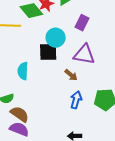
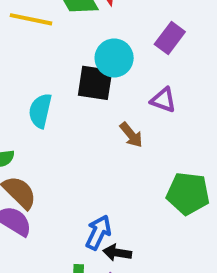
purple triangle: (84, 54) -> (163, 100), size x0.6
blue arrow: (76, 100) -> (98, 232), moved

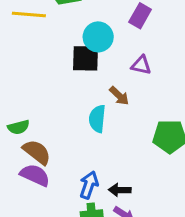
cyan semicircle: (40, 111) -> (97, 119), moved
blue arrow: (98, 232) -> (89, 185), moved

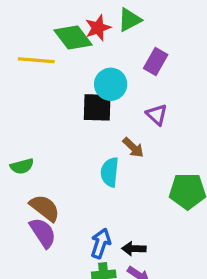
purple triangle: (141, 65) -> (157, 115), turned 30
green semicircle: (18, 127) -> (22, 166), moved
purple semicircle: (35, 175) -> (43, 233), turned 32

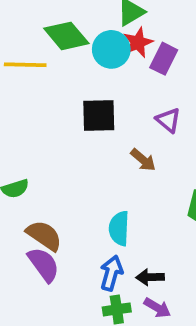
red star: (98, 28) -> (138, 42), moved
cyan circle: (111, 84) -> (111, 49), moved
cyan semicircle: (110, 172) -> (119, 228), moved

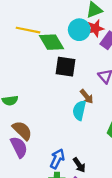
green diamond: (66, 36) -> (52, 42), moved
cyan semicircle: (119, 228) -> (79, 110), moved
black arrow: (150, 277) -> (79, 165), turned -133

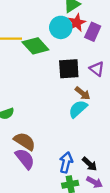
black square: (65, 67) -> (69, 69), moved
cyan semicircle: (79, 110) -> (78, 109), turned 48

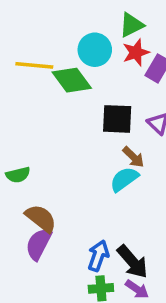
cyan circle: (61, 27) -> (95, 50), moved
purple semicircle: (25, 159) -> (39, 244), turned -120
black arrow: (90, 164) -> (132, 262), size x1.5

